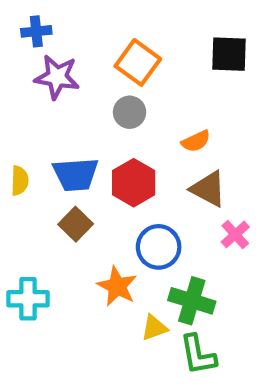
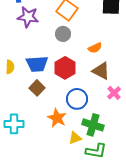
green L-shape: (198, 355) -> (96, 151), turned -70

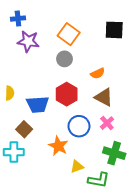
blue trapezoid: (37, 64) -> (38, 104), moved
brown square: (37, 88) -> (24, 129), moved
pink cross: (114, 93) -> (107, 123), moved
green cross: (93, 125) -> (114, 153), moved

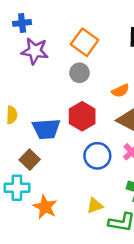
orange star: (58, 146) -> (45, 207), moved

